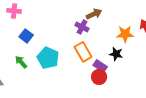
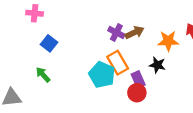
brown arrow: (94, 14) -> (134, 33), moved
cyan pentagon: (48, 58) -> (102, 75), moved
purple rectangle: (100, 66) -> (138, 79), turned 32

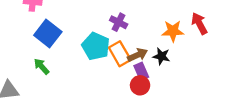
brown arrow: (134, 33) -> (137, 55), moved
blue square: (49, 43) -> (48, 34), size x1.5
cyan pentagon: (102, 75) -> (96, 46), moved

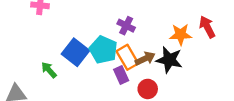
blue square: (48, 34) -> (75, 52), moved
black star: (161, 56) -> (169, 60), size x1.5
purple rectangle: (141, 71) -> (121, 75), moved

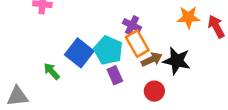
orange star: (181, 34) -> (189, 17), moved
orange rectangle: (127, 57) -> (137, 44), moved
purple rectangle: (121, 75) -> (115, 75), moved

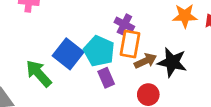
orange rectangle: (137, 44) -> (130, 44), turned 40
green arrow: (52, 71) -> (39, 73), size x1.5

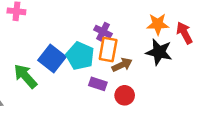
black star: (172, 62) -> (159, 52), moved
purple rectangle: (106, 78) -> (98, 84), moved, turned -48

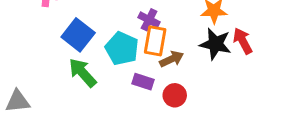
red arrow: (184, 33) -> (243, 41), moved
blue square: (52, 58) -> (78, 35), moved
green arrow: (25, 76) -> (83, 73), moved

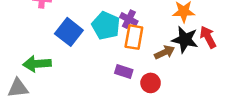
cyan pentagon: (122, 48) -> (106, 26), moved
brown arrow: (172, 59) -> (165, 52), moved
green arrow: (83, 73) -> (37, 64), moved, turned -52

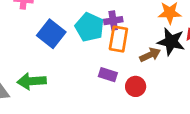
purple cross: (129, 19) -> (113, 21), turned -36
green arrow: (37, 64) -> (32, 81), moved

